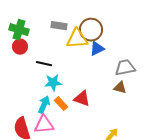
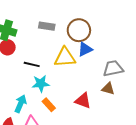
yellow triangle: (77, 39) -> (65, 57), moved
red triangle: (82, 99) -> (83, 101), moved
cyan arrow: (44, 105) -> (21, 104), moved

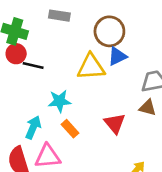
gray rectangle: (47, 26) -> (59, 16), moved
black line: (32, 64) -> (33, 66), moved
red triangle: (83, 101) -> (115, 123), turned 30

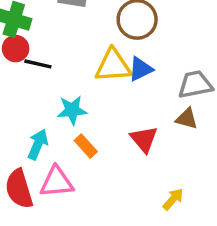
blue triangle: (117, 56) -> (141, 69), moved

